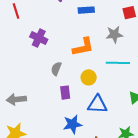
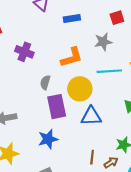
yellow circle: (89, 77) -> (80, 89), size x1.5
purple rectangle: (65, 93) -> (57, 107), size x1.6
blue star: (73, 124) -> (48, 139), moved

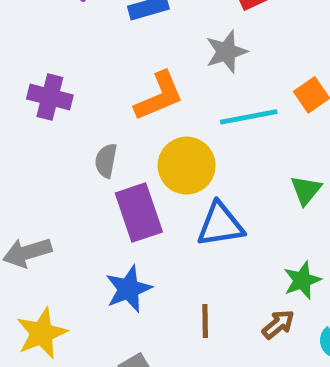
brown line: (92, 157) -> (205, 321), moved

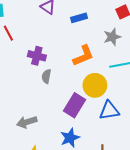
gray semicircle: (106, 161) -> (46, 76), moved
purple rectangle: (139, 212) -> (74, 105), turned 50

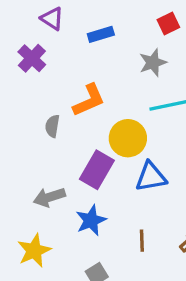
purple cross: (37, 56) -> (32, 58), moved, turned 30
orange L-shape: (83, 56) -> (89, 100), moved
gray arrow: (27, 122) -> (49, 197), moved

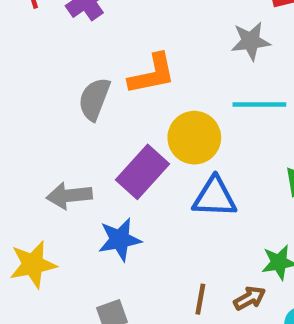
gray semicircle: (52, 126) -> (94, 99), size x1.4
brown line: (142, 241) -> (200, 299), moved

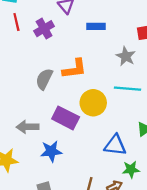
gray star: (251, 41) -> (126, 56), turned 30
purple rectangle: (143, 172) -> (66, 118), turned 70
blue triangle: (215, 197) -> (115, 145), moved

